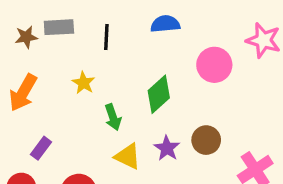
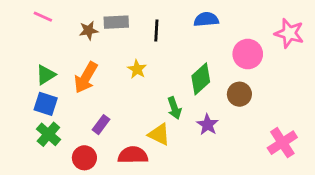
green arrow: (113, 117) -> (174, 108), moved
brown circle: (206, 140) -> (239, 94), moved
yellow triangle: (128, 156) -> (159, 134), moved

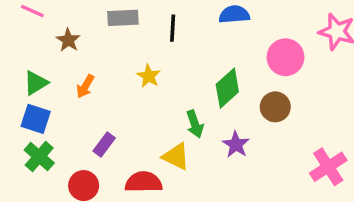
brown star: (89, 30) -> (68, 40), moved, turned -30
orange arrow: (86, 78) -> (85, 86), size x0.6

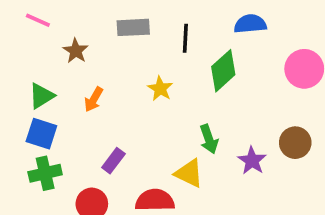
green diamond: (227, 88) -> (223, 71), moved
brown circle: (275, 107) -> (295, 143), moved
green cross: (39, 156) -> (45, 173), turned 36

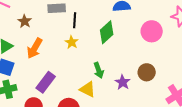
black line: (185, 38) -> (75, 20), moved
orange arrow: (94, 99) -> (35, 48), size x1.5
purple rectangle: (113, 161) -> (46, 82), size x1.5

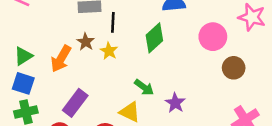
brown star: (25, 21) -> (86, 42), moved
green arrow: (99, 70) -> (144, 87), turned -35
brown circle: (147, 72) -> (234, 68), moved

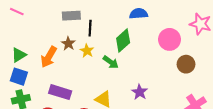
green arrow: (144, 87) -> (111, 62), moved
purple rectangle: (75, 103) -> (60, 92), turned 70

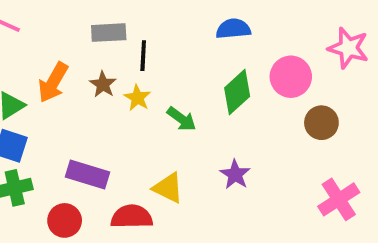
green diamond: (123, 40) -> (237, 92), moved
orange arrow: (49, 57) -> (53, 82), moved

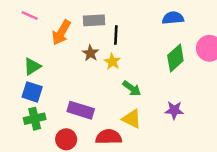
orange arrow: (53, 82) -> (61, 33), moved
green arrow: (182, 119) -> (132, 88), moved
purple star: (235, 174) -> (174, 110), turned -30

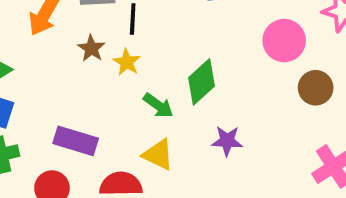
green diamond: (175, 58) -> (202, 82), moved

